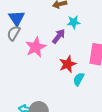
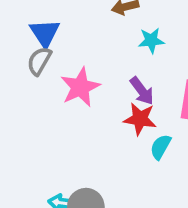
purple arrow: (59, 36) -> (142, 91), moved, turned 105
red star: (68, 64) -> (140, 119), turned 30

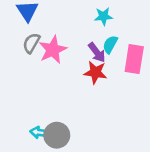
gray semicircle: (39, 61) -> (31, 43), moved
cyan semicircle: (161, 147) -> (110, 44), moved

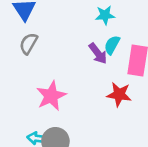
pink star: (53, 50) -> (51, 96), moved
red star: (95, 72) -> (119, 94), moved

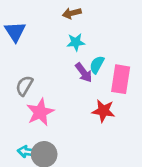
cyan star: (105, 15) -> (76, 42), moved
gray semicircle: (29, 44) -> (24, 86), moved

